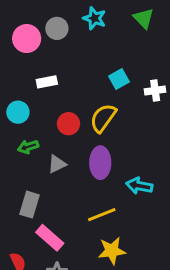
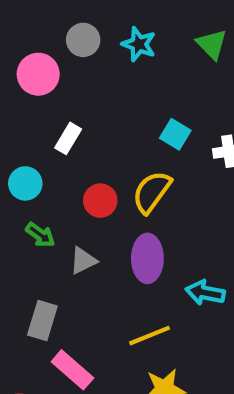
gray circle: (57, 28) -> (83, 40), moved
cyan square: (119, 79) -> (175, 134), turned -30
white rectangle: (47, 82) -> (68, 138), turned -48
green arrow: (28, 147) -> (40, 235), turned -126

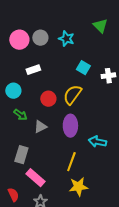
gray circle: (83, 40) -> (40, 38), moved
cyan star: (139, 44) -> (66, 39), moved
white rectangle: (68, 138) -> (33, 70), turned 40
yellow line: (150, 336) -> (71, 162), turned -48

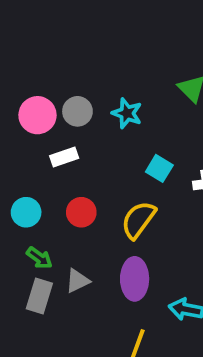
white rectangle: (33, 70) -> (64, 157), moved
red circle: (48, 99) -> (81, 212), moved
gray rectangle: (21, 155) -> (39, 296), moved

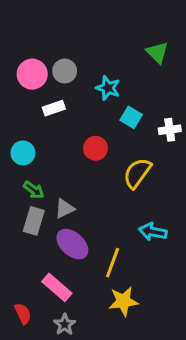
cyan star: (127, 113) -> (108, 88), moved
red circle: (81, 212) -> (96, 148), moved
yellow semicircle: (138, 220) -> (137, 173), moved
purple ellipse: (135, 279) -> (72, 244), moved, turned -48

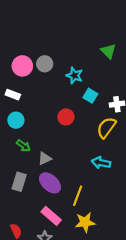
white rectangle: (54, 108) -> (13, 95), moved, turned 40
yellow semicircle: (137, 173) -> (106, 128), moved
gray rectangle: (34, 221) -> (19, 182), moved
cyan arrow: (153, 232) -> (101, 163), moved
pink rectangle: (57, 287) -> (51, 216), moved

